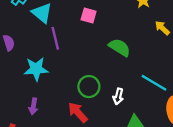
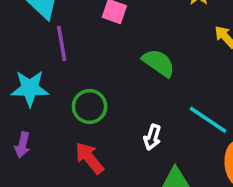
green circle: (89, 87) -> (90, 107), moved

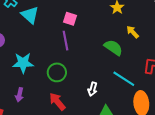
purple line: (62, 43) -> (65, 41), moved
green semicircle: (159, 63) -> (113, 48), moved

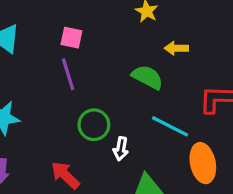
yellow arrow: (133, 32) -> (176, 48), turned -40
green circle: (57, 72) -> (94, 125), moved

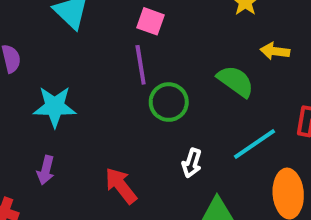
green circle: (94, 125) -> (169, 102), moved
cyan line: (170, 126) -> (255, 144), turned -69

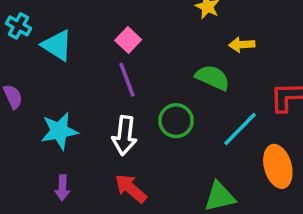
pink square: (151, 21) -> (128, 40), turned 35
green circle: (169, 102) -> (176, 121), moved
white arrow: (192, 163) -> (124, 136), moved, size x1.5

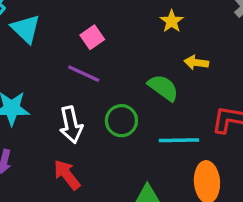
purple line: (127, 80) -> (84, 74), turned -56
cyan line: (240, 129) -> (179, 140), turned 33
white arrow: (124, 136) -> (71, 125), turned -30

